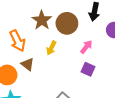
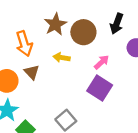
yellow arrow: (51, 48) -> (62, 58), turned 64
purple square: (88, 69) -> (100, 88), size x1.5

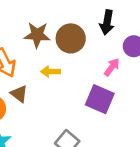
brown star: (55, 24) -> (37, 35), turned -30
pink arrow: (102, 62) -> (112, 67), moved

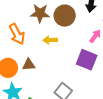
brown triangle: (19, 94) -> (29, 65), moved, turned -40

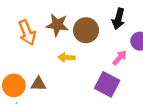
orange arrow: (17, 34) -> (27, 33), moved

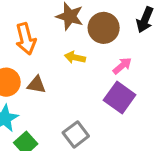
orange arrow: (27, 33) -> (26, 39), moved
pink arrow: (120, 58) -> (122, 66), moved

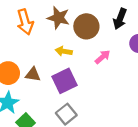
orange arrow: (26, 39) -> (25, 22), moved
purple square: (120, 97) -> (65, 81), moved, turned 30

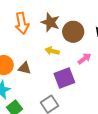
purple square: (65, 81) -> (64, 78), moved

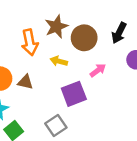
brown star: (50, 22) -> (56, 27), turned 30
orange arrow: (22, 23) -> (30, 42), moved

